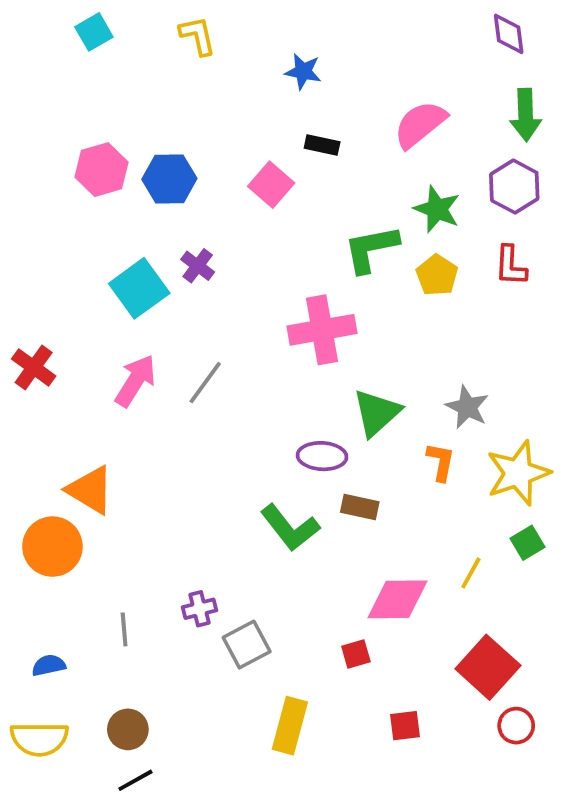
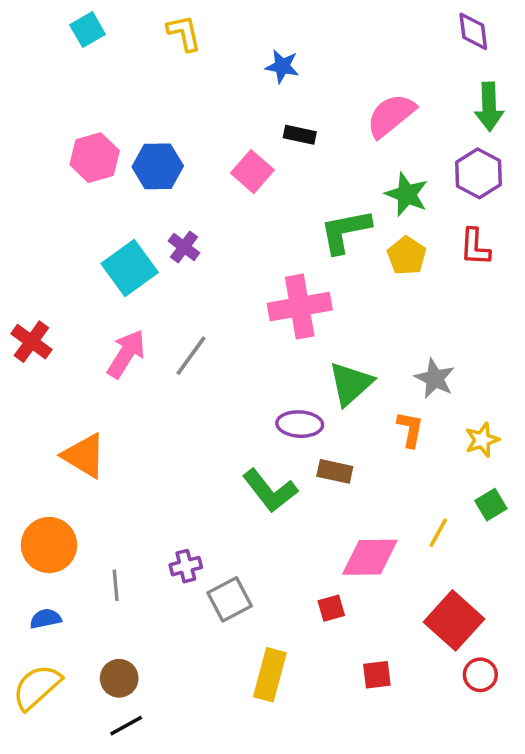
yellow star: (518, 473) -> (482, 440), size x0.6
orange circle: (52, 547) -> (49, 545), moved
yellow semicircle: (39, 739) -> (37, 687), turned 138

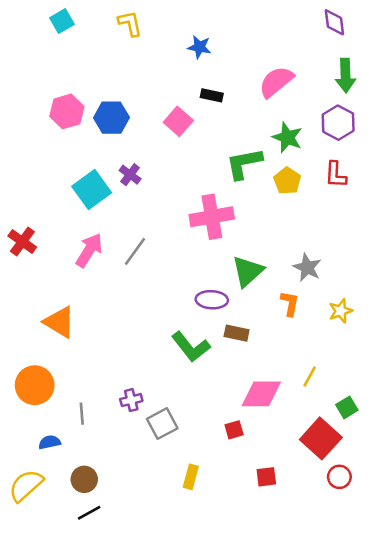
green square: (491, 505) -> (347, 407), moved
blue semicircle: (45, 619) -> (50, 442), moved
yellow rectangle: (270, 675) -> (191, 477), size x0.7

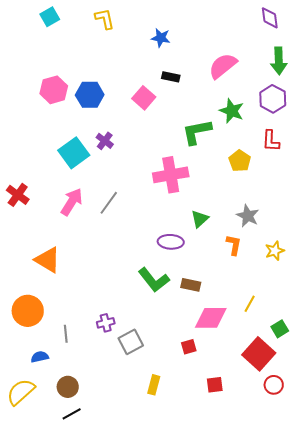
yellow pentagon: (287, 181) -> (240, 161), moved
green triangle: (248, 271) -> (200, 219), size x0.7
brown rectangle: (237, 333) -> (191, 285), moved

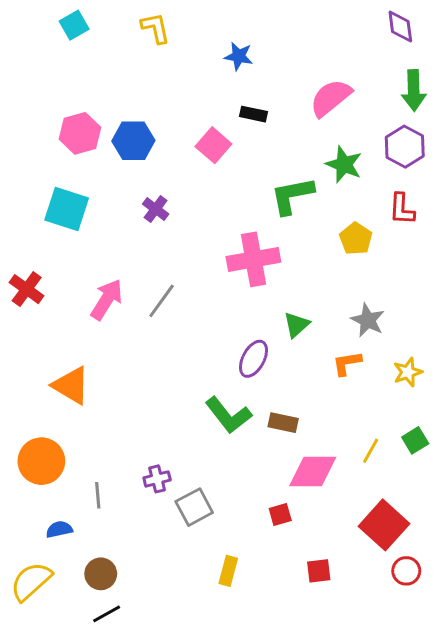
cyan square: (74, 153) -> (67, 209), moved, turned -36
purple ellipse: (171, 242) -> (253, 359), turned -65
orange L-shape: (234, 245) -> (347, 363), turned -110
green square: (280, 329) -> (415, 440), moved

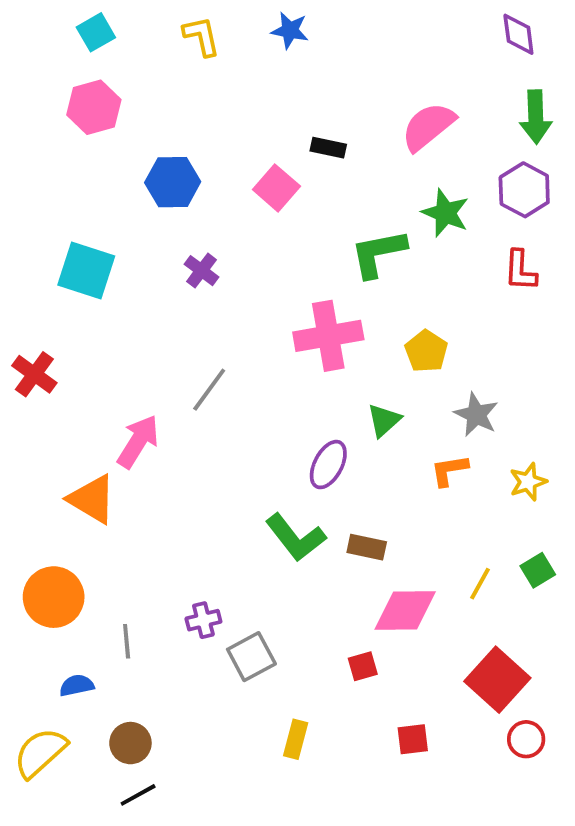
blue star: (239, 56) -> (290, 30), moved
pink hexagon: (80, 133) -> (94, 107), moved
yellow pentagon: (356, 239) -> (426, 351), moved
pink arrow: (107, 299) -> (138, 441), moved

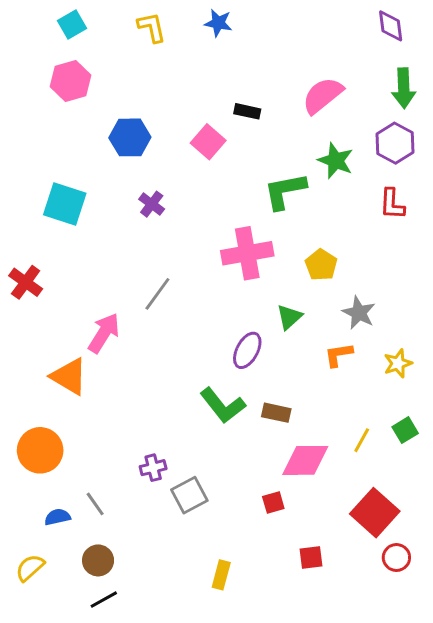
gray line: (127, 641) -> (95, 504), moved, turned -30
yellow rectangle: (296, 739) -> (221, 575), moved
yellow semicircle: (40, 753) -> (30, 568), size x0.7

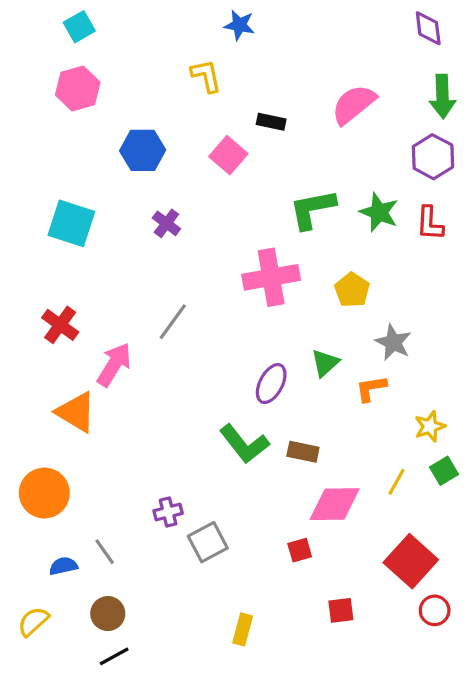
yellow L-shape: (152, 27) -> (206, 76), moved
green star: (336, 161) -> (379, 212), moved
red cross: (26, 282) -> (60, 325), moved
green triangle: (289, 317) -> (325, 363), moved
yellow star: (398, 363) -> (430, 426), moved

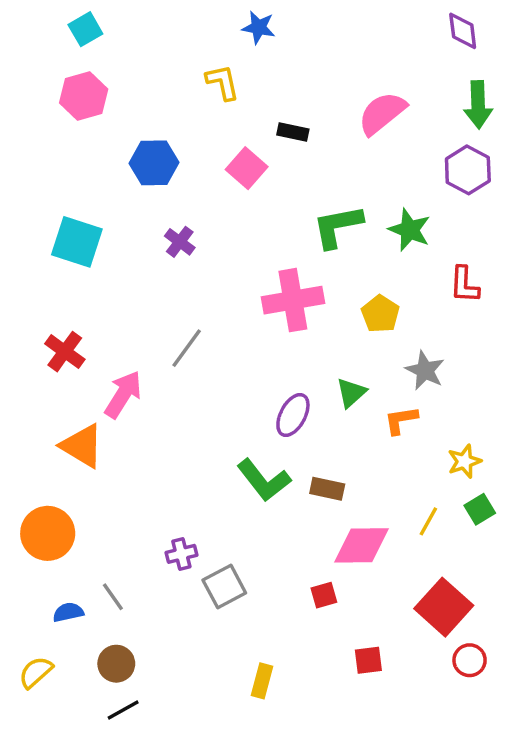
red L-shape: (430, 223) -> (464, 285), moved

